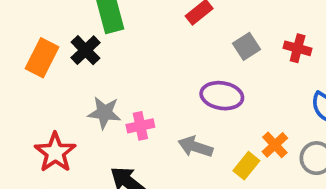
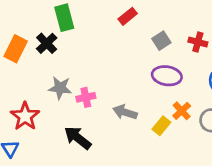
purple ellipse: (222, 96) -> (167, 76), moved

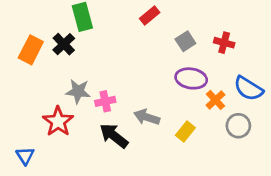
orange cross: (182, 111) -> (215, 100), moved
red star: (25, 116) -> (58, 121), moved
black arrow: (78, 138) -> (114, 136), moved

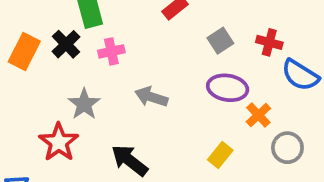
blue semicircle: (248, 88) -> (300, 75), moved
gray star: (78, 91) -> (84, 104), turned 30
pink cross: (105, 101) -> (111, 51), moved
gray arrow: (147, 117) -> (151, 97), moved

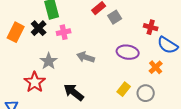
gray square: (220, 41) -> (115, 17), moved
orange cross: (258, 115) -> (156, 67), moved
gray circle: (287, 148) -> (146, 93), moved

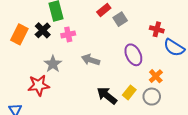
purple ellipse: (128, 52) -> (133, 55), turned 55
orange cross: (156, 67) -> (156, 76), moved
red star: (35, 82) -> (39, 85), turned 30
black arrow: (74, 92) -> (107, 96), moved

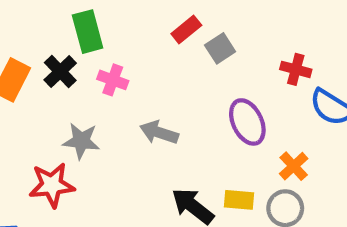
pink cross: (68, 34) -> (113, 80), turned 32
gray star: (53, 64) -> (81, 141), turned -30
yellow rectangle: (129, 92) -> (239, 200), turned 56

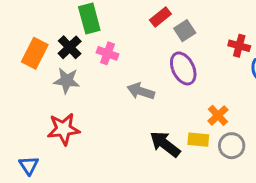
purple ellipse: (247, 122) -> (183, 68), moved
gray star: (81, 141) -> (67, 81), moved
orange cross: (294, 166) -> (218, 115), moved

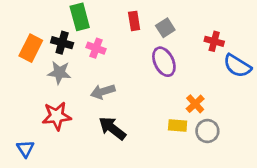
red rectangle: (160, 17) -> (134, 21), moved, turned -60
black cross: (70, 47) -> (62, 43), turned -30
gray arrow: (141, 91) -> (103, 92), moved, turned -35
black arrow: (165, 144) -> (112, 128), moved

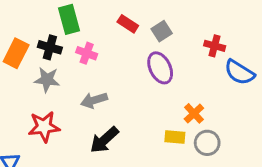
red rectangle: (134, 21) -> (128, 24), turned -48
black arrow: (112, 128) -> (104, 140), turned -80

